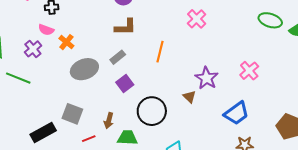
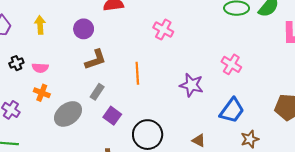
pink semicircle: (46, 30) -> (40, 68), moved
brown triangle: (189, 97) -> (199, 141), moved

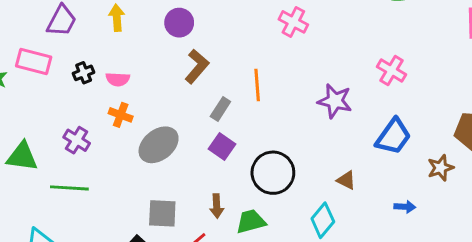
brown L-shape: (95, 60) -> (197, 66), turned -30
gray rectangle: (97, 92) -> (220, 109), moved
brown star: (250, 139) -> (441, 168), moved

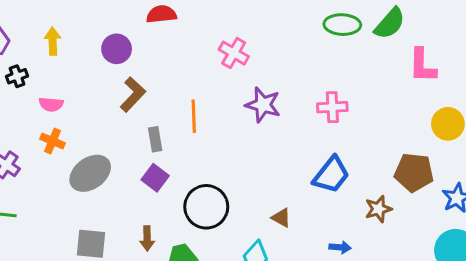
pink cross: (392, 71) -> (332, 107), turned -36
black cross: (84, 73) -> (17, 76), moved
purple star: (335, 101) -> (263, 105), moved
gray rectangle: (220, 109) -> (155, 139), turned -45

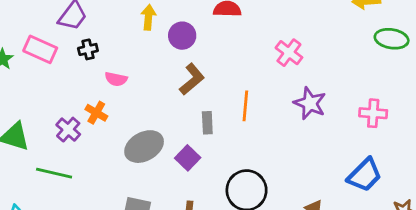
yellow arrow: (53, 41) -> (148, 17), moved
orange cross: (52, 141) -> (96, 113), moved
purple square: (155, 178) -> (188, 158), moved

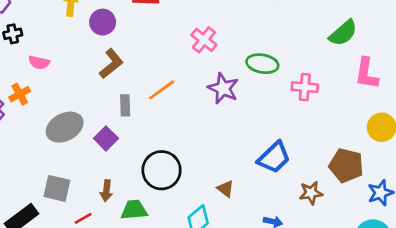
green ellipse: (392, 39) -> (262, 64), moved
orange line: (245, 106) -> (162, 90), turned 48
orange cross: (96, 113) -> (20, 94), turned 30
pink cross: (373, 113) -> (305, 87), moved

